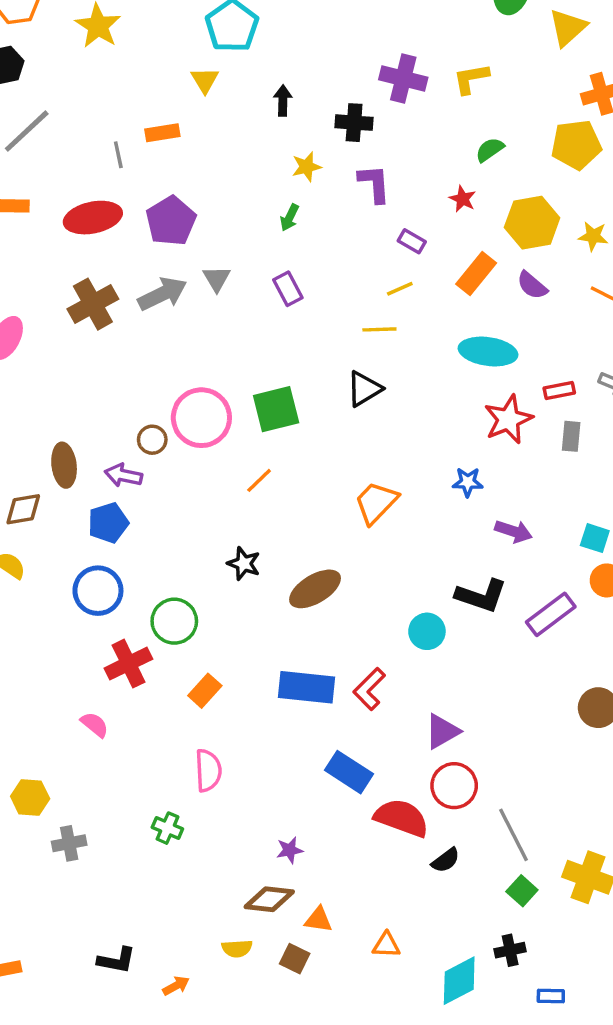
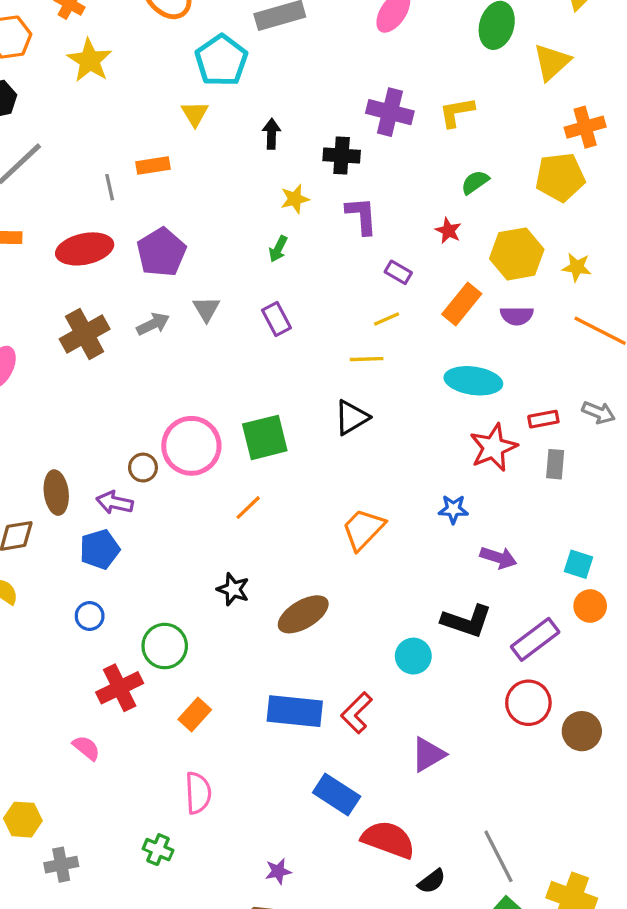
purple semicircle: (532, 285) -> (517, 316), turned -40
gray arrow: (162, 294) -> (153, 324), size x0.7
blue circle: (98, 591) -> (90, 616), size x0.6
red circle: (454, 786) -> (528, 703), moved

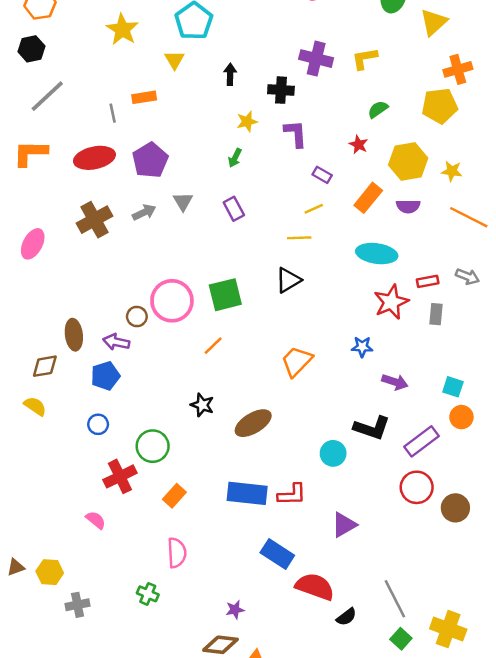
yellow star: (90, 60) -> (122, 29), moved
red L-shape: (357, 713) -> (292, 495), turned -136

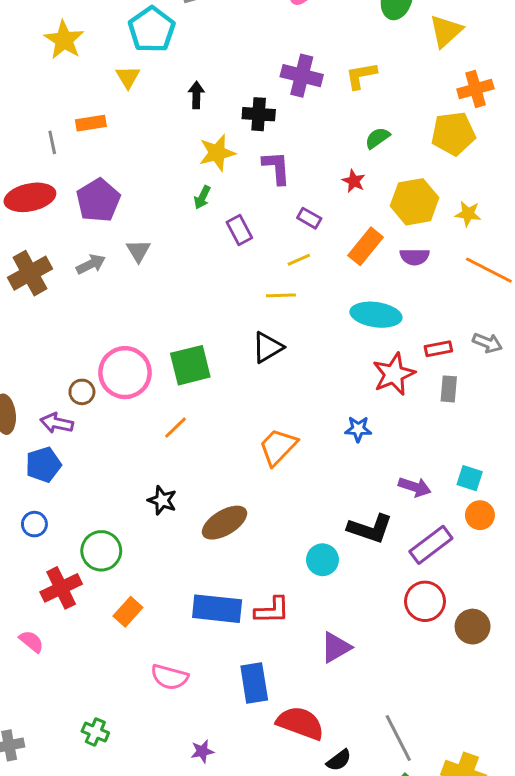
yellow star: (247, 122) -> (217, 153), size x1.4
purple rectangle: (234, 209) -> (239, 230), moved
purple arrow: (395, 382) -> (415, 487), moved
pink semicircle: (177, 553) -> (170, 677), moved, turned 108
blue rectangle: (277, 554) -> (254, 683), turned 48

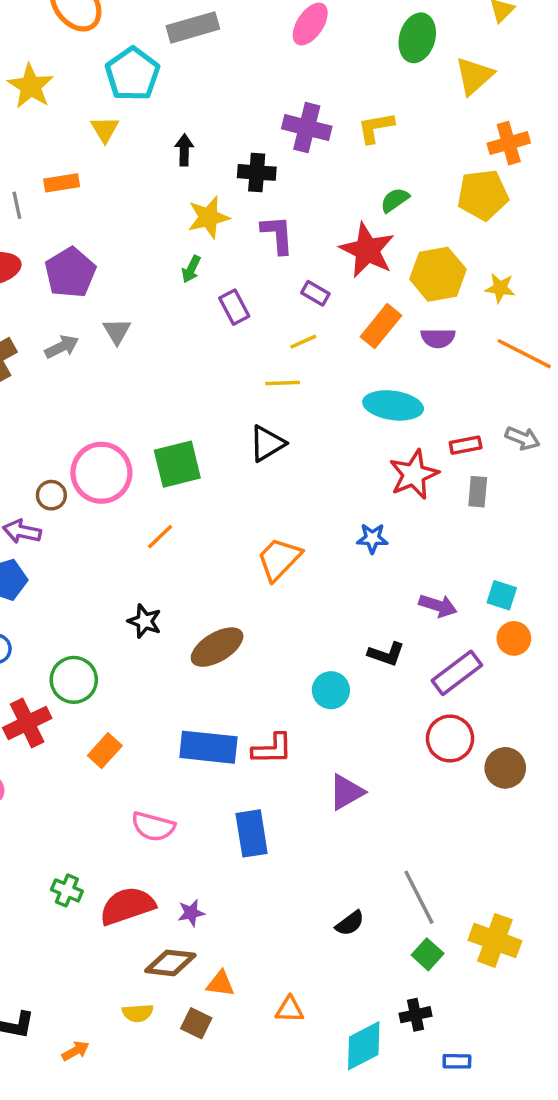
red star: (354, 181) -> (367, 250), size x2.0
black L-shape: (370, 529) -> (386, 654), size x0.7
red semicircle: (300, 723) -> (127, 906), moved, turned -39

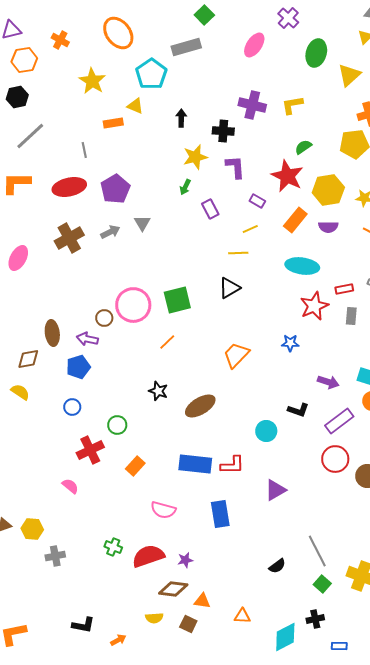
yellow triangle: (105, 129) -> (135, 106), turned -36
orange rectangle: (62, 183) -> (113, 123), moved
green circle: (74, 680) -> (117, 425), size x0.7

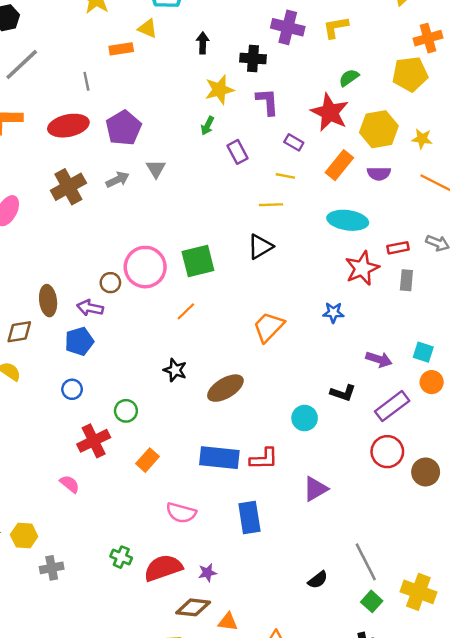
yellow line: (250, 229) -> (285, 176), turned 35

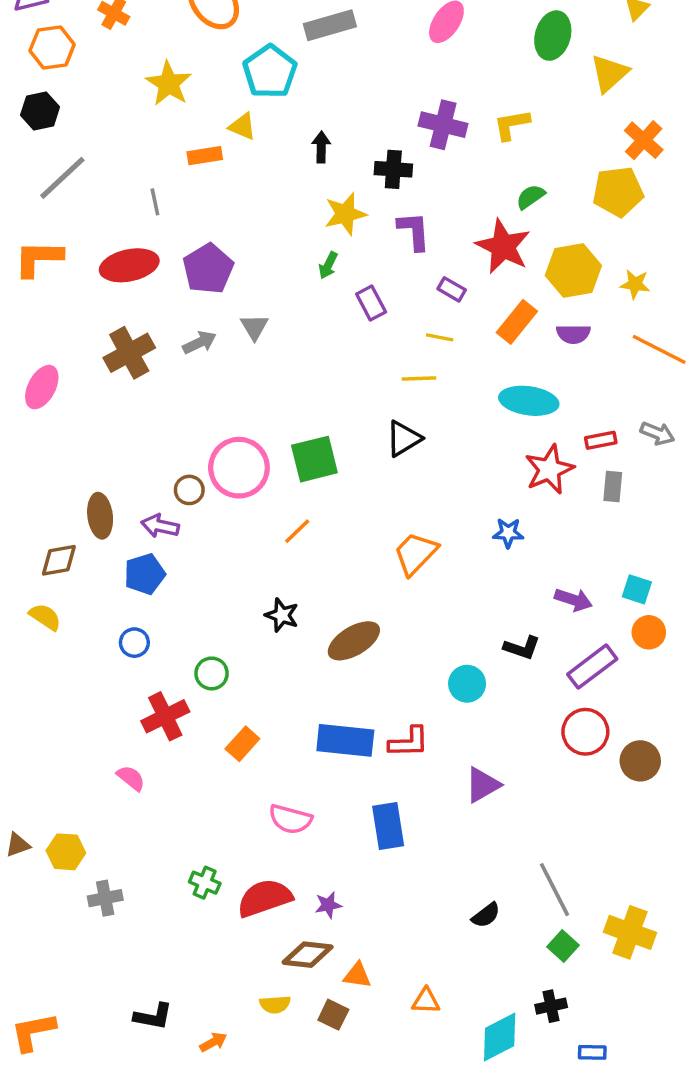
orange cross: (428, 38) -> (644, 140), turned -32

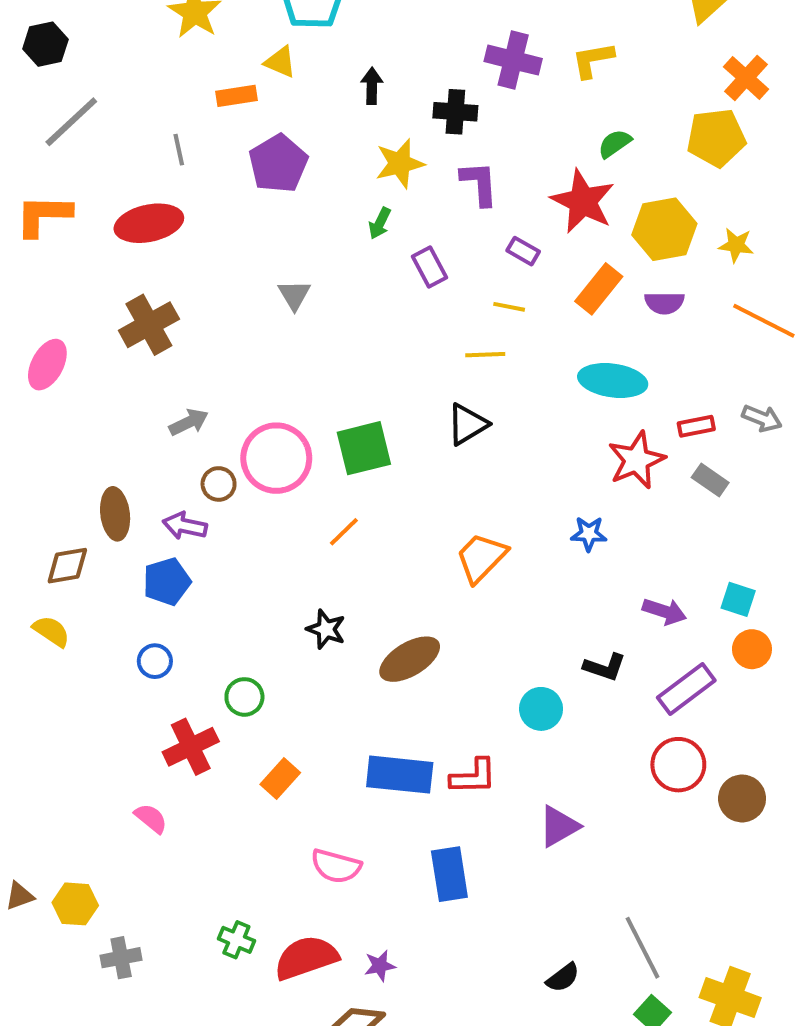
purple pentagon: (208, 269) -> (278, 164), moved
gray arrow: (200, 342) -> (189, 422), moved
gray rectangle: (613, 487) -> (710, 480), turned -60

